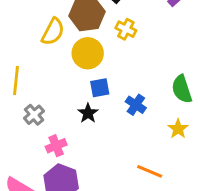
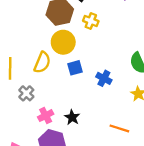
yellow semicircle: (53, 32) -> (42, 62), moved
black star: (88, 113) -> (72, 117), moved

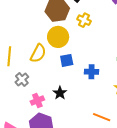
blue cross: (104, 78) -> (92, 72), turned -32
black star: (72, 117) -> (60, 93), moved

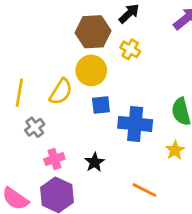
blue cross: (92, 72) -> (135, 124), size x1.6
black star: (60, 93) -> (95, 162), moved

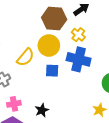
blue cross: (135, 124) -> (79, 59), moved

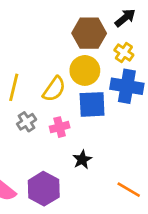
blue square: (52, 71) -> (92, 104), size x1.5
pink cross: (14, 104) -> (60, 127), moved

